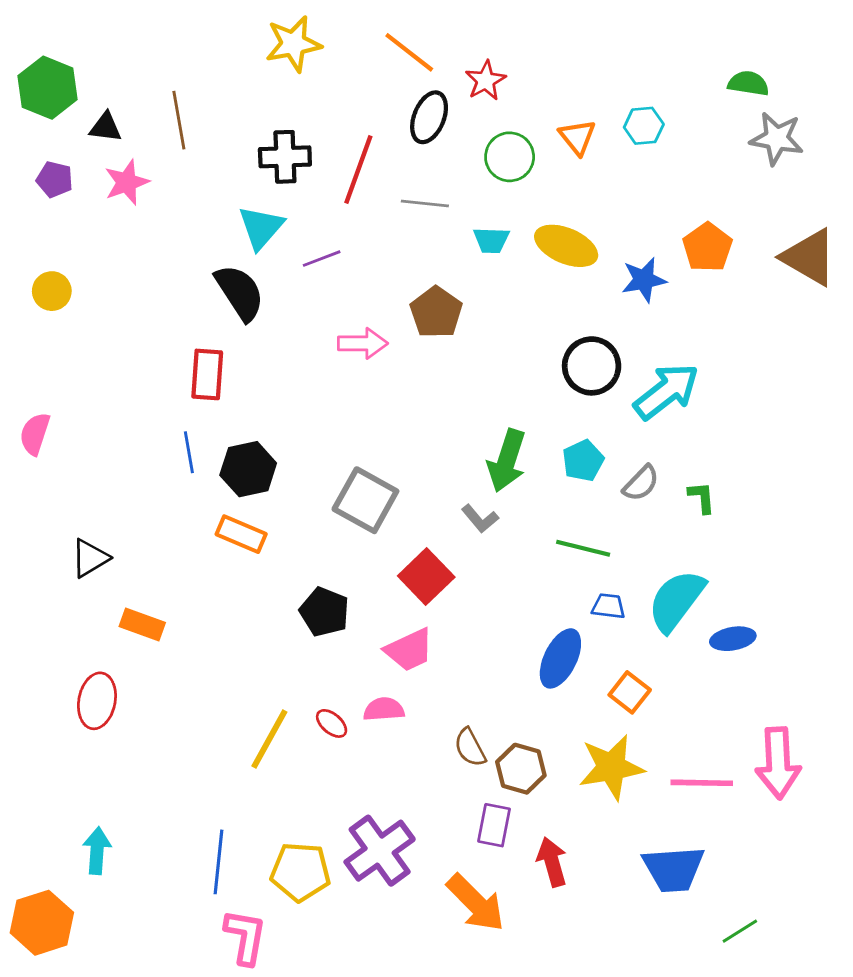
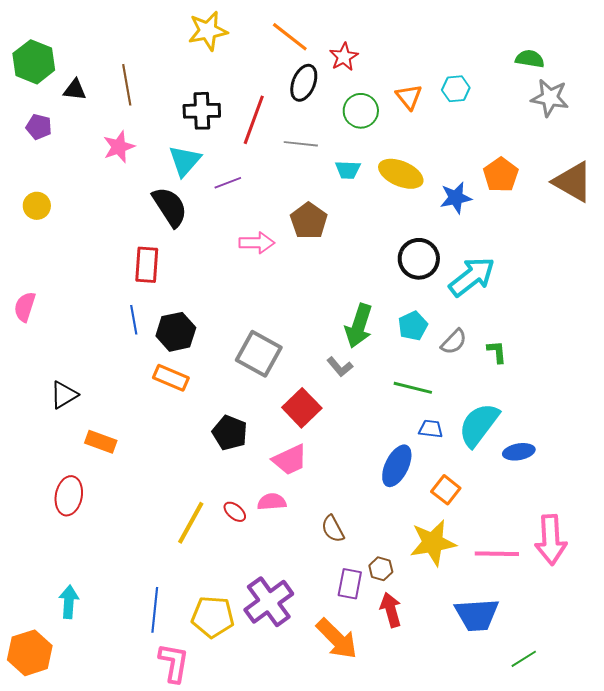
pink star: (127, 182) -> (119, 147), moved
brown hexagon: (521, 769) -> (381, 569), moved, size x0.7

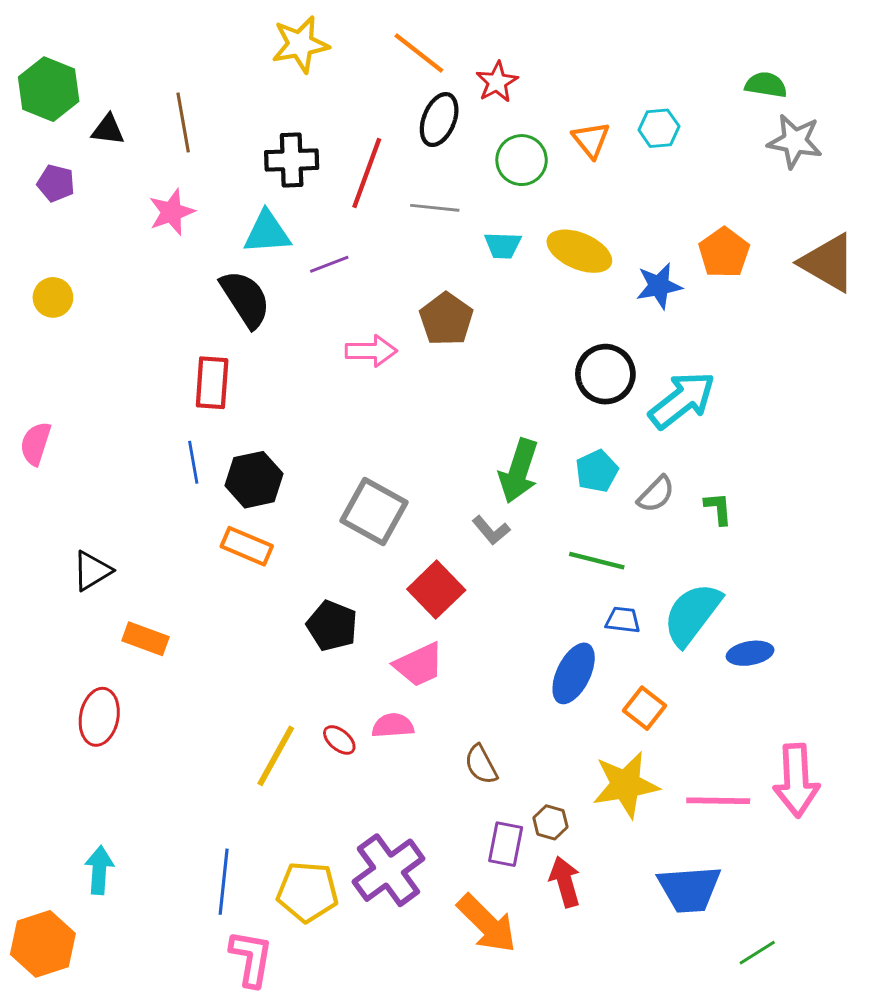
cyan triangle: (185, 161) -> (267, 232), turned 45

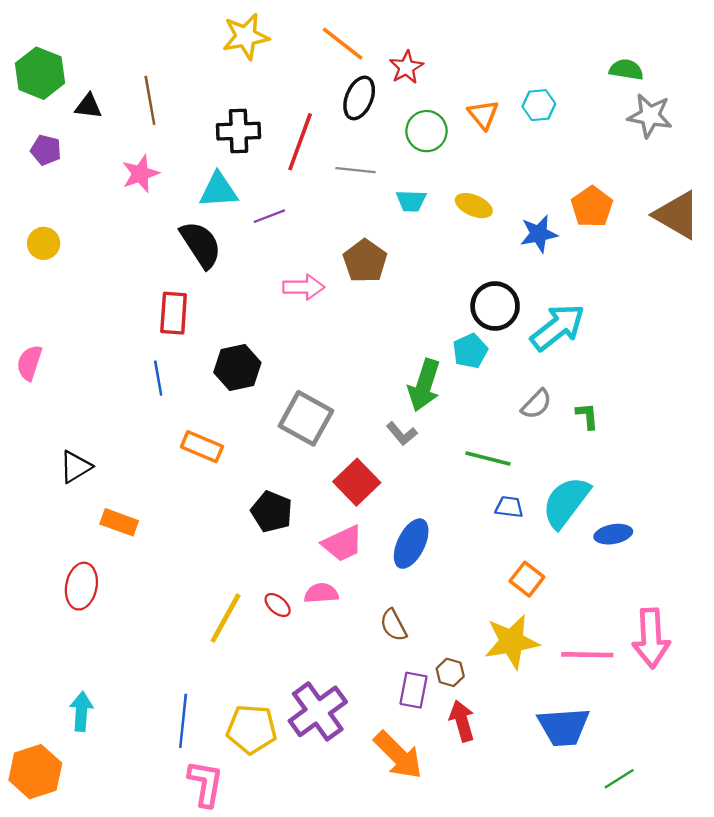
yellow ellipse: (579, 251) -> (474, 206), size x0.7
cyan pentagon: (597, 471) -> (470, 351), moved
black hexagon: (254, 480) -> (237, 367), moved
blue ellipse: (574, 673) -> (411, 544), moved

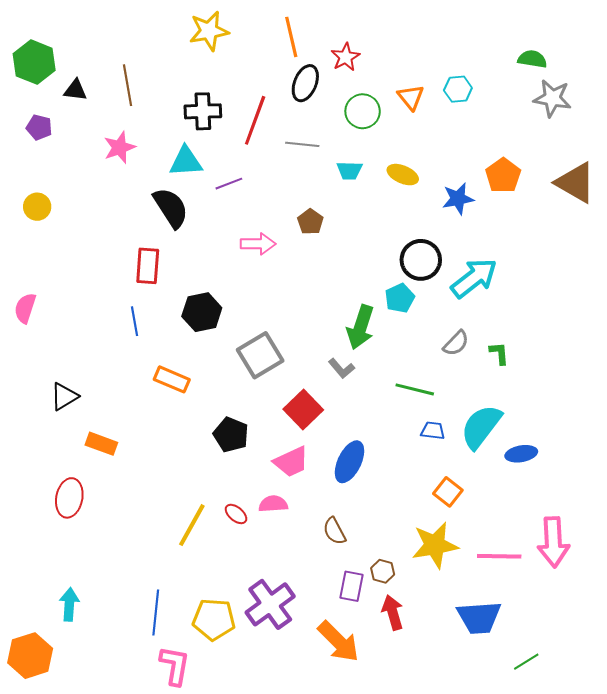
orange line: (343, 44) -> (291, 37), turned 39
brown pentagon: (365, 261) -> (310, 222), size x0.7
gray square: (306, 418) -> (260, 355), turned 30

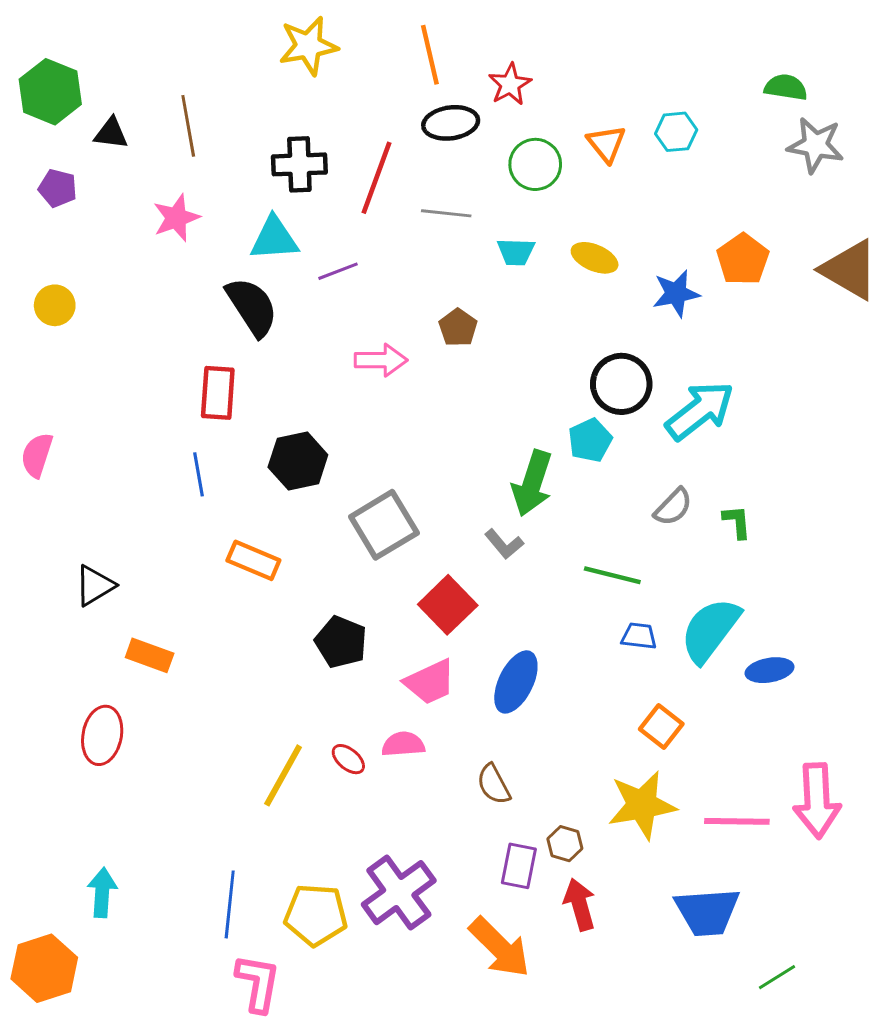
black ellipse: (305, 83) -> (451, 123), turned 60

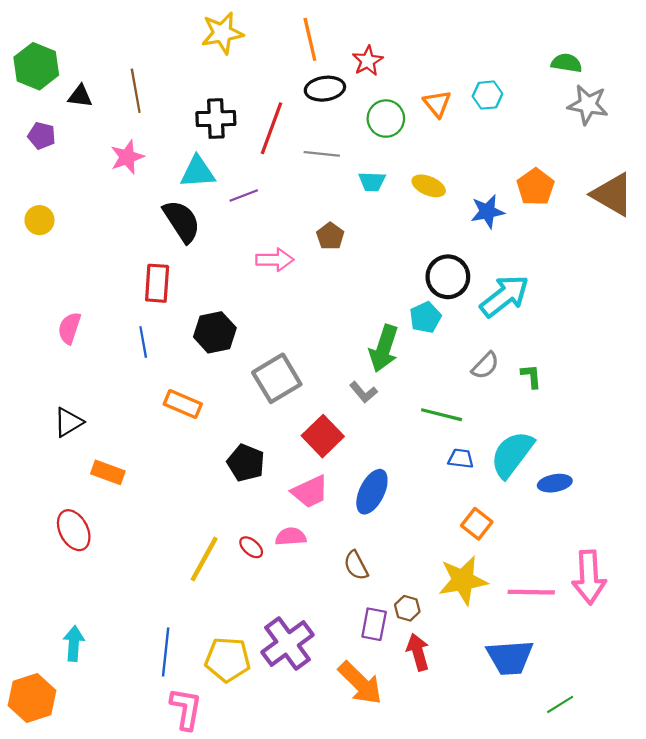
pink semicircle: (37, 455) -> (69, 328), moved
red ellipse: (102, 735) -> (74, 530), turned -39

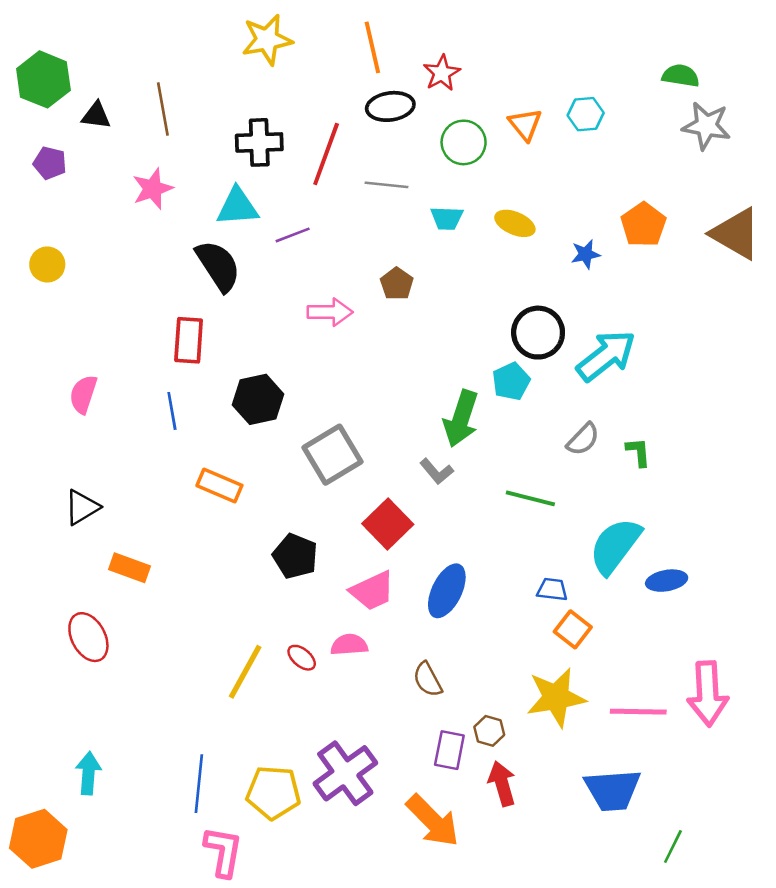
blue star: (487, 212) -> (586, 254), size x0.7
blue trapezoid: (461, 459) -> (552, 590), moved
green line: (560, 704) -> (673, 847), turned -32

